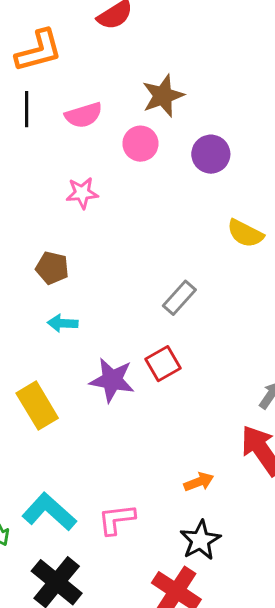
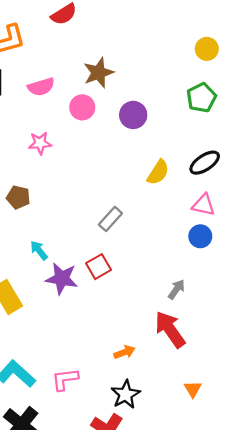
yellow semicircle: (245, 233) -> (158, 172), turned -84
cyan arrow: (63, 323) -> (39, 250), moved, turned 48

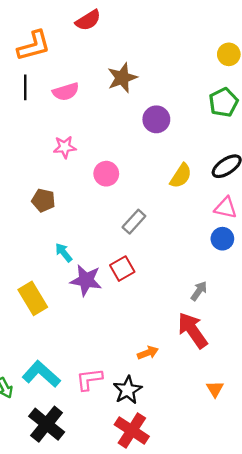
pink circle: (82, 107) -> (106, 174), moved
black star: (126, 394) -> (128, 390), moved

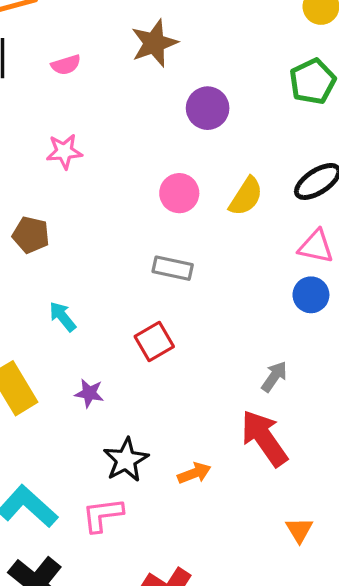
pink semicircle: (66, 92) -> (66, 65), size x0.7
pink circle: (106, 174) -> (179, 193), moved
gray rectangle: (134, 222) -> (173, 268), turned 60
purple star: (86, 280) -> (89, 393), moved, size x0.6
black star: (128, 390) -> (126, 460), moved

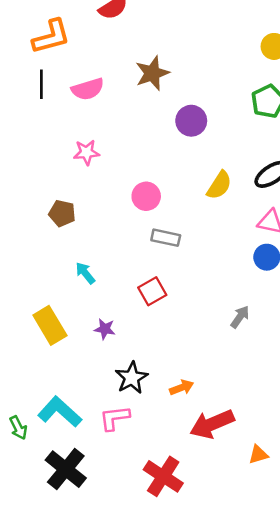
pink semicircle: (66, 65) -> (88, 89), size x1.5
pink circle: (179, 193) -> (146, 196), moved
red arrow: (264, 438) -> (212, 424), moved, turned -78
orange triangle: (299, 530) -> (258, 454), moved, turned 45

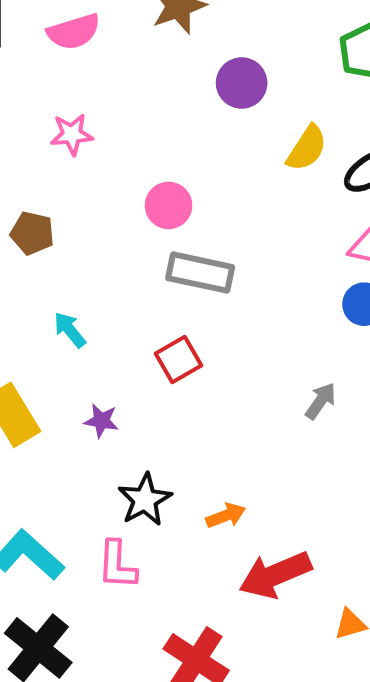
yellow semicircle: (219, 185) -> (307, 148), moved
gray rectangle: (166, 238) -> (200, 273), size x1.4
pink L-shape: (115, 418) -> (117, 565), turned -80

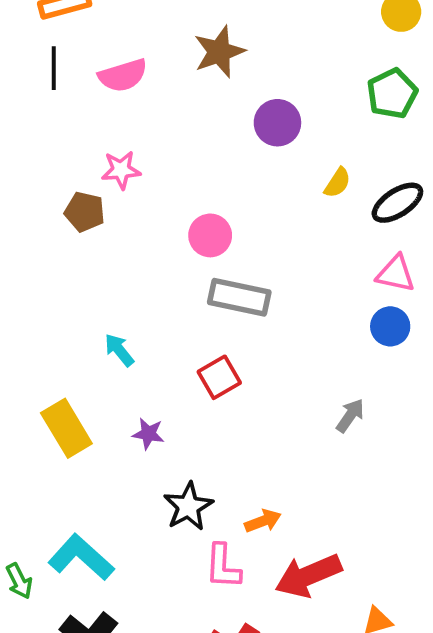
yellow semicircle: (307, 148) -> (337, 183), size x0.7
brown pentagon: (32, 233) -> (85, 212), moved
pink L-shape: (117, 565) -> (223, 566), moved

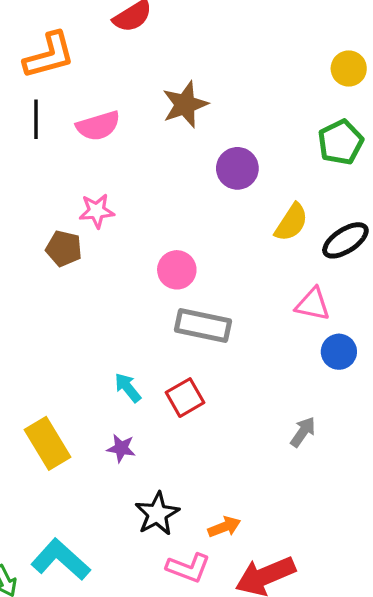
yellow semicircle: (337, 183) -> (291, 222), size x1.4
pink triangle: (396, 274) -> (313, 304), moved
cyan arrow: (119, 350) -> (128, 388), moved
pink L-shape: (223, 566) -> (188, 568), turned -72

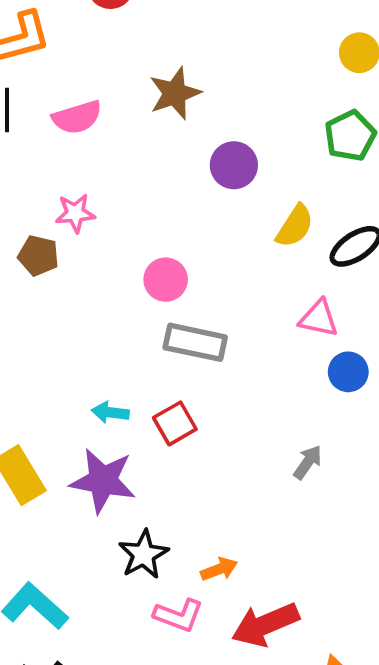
cyan arrow: (128, 388) -> (110, 412), turned -44
purple star: (121, 448) -> (103, 481), size x2.0

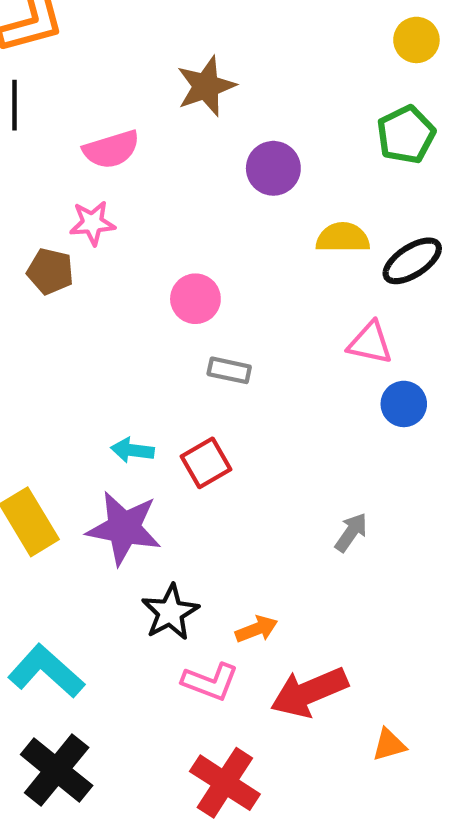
pink semicircle: (77, 117) -> (111, 149), moved
yellow semicircle: (295, 226) -> (343, 238), turned -123
gray rectangle: (195, 342) -> (229, 370), size x0.6
gray arrow: (308, 462) -> (351, 532), moved

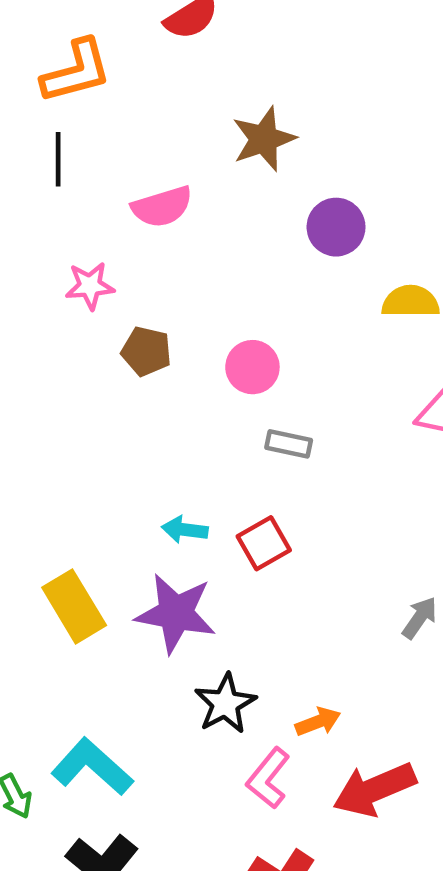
pink star: (92, 223) -> (90, 286), moved
brown pentagon: (50, 271) -> (146, 351), moved
pink L-shape: (210, 682) -> (268, 778), turned 108

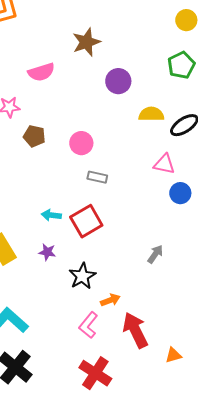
red square: (264, 543) -> (86, 221), size x1.4
purple star: (176, 613) -> (47, 252), size x0.5
black star: (225, 704) -> (82, 276), moved
red arrow: (374, 789) -> (135, 330), turned 87

